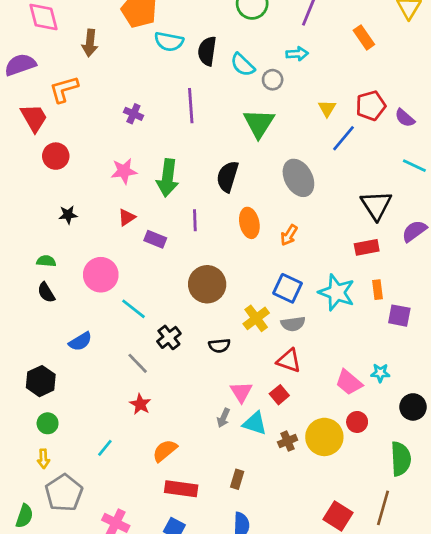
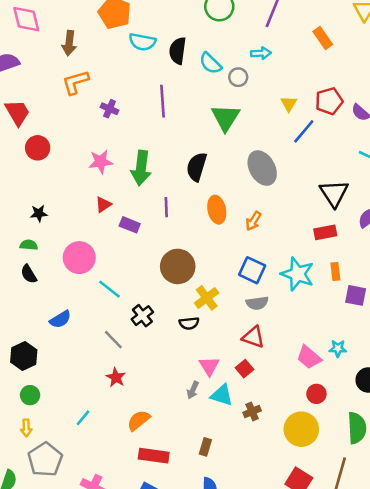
orange L-shape: (64, 89) -> (75, 82), moved
black star: (68, 215) -> (39, 213), moved
yellow cross: (256, 318) -> (207, 298), moved
yellow circle: (324, 437) -> (301, 429), moved

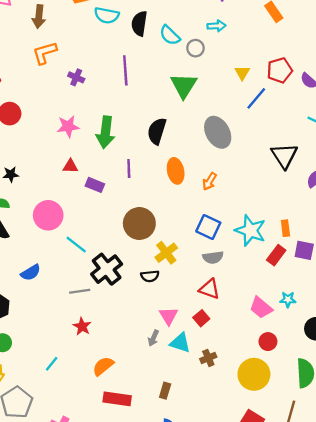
red triangle: (103, 205) -> (70, 166), turned 35
red rectangle: (325, 232) -> (276, 255), moved, turned -42
black cross: (142, 316) -> (107, 269), size x1.5
gray line: (113, 340) -> (80, 291), turned -54

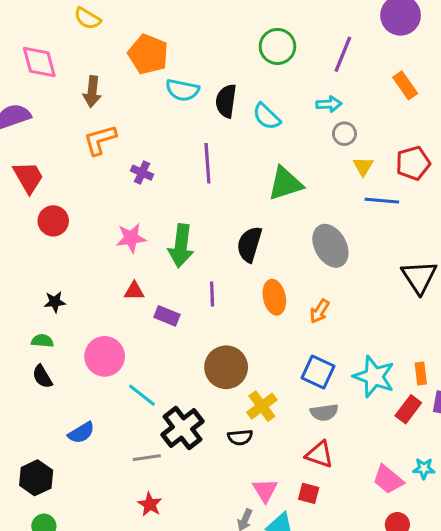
gray circle: (195, 48) -> (344, 134), moved
green triangle: (184, 86) -> (285, 184), turned 40
blue line: (256, 98) -> (382, 201), turned 55
red square: (201, 318) -> (309, 493), turned -35

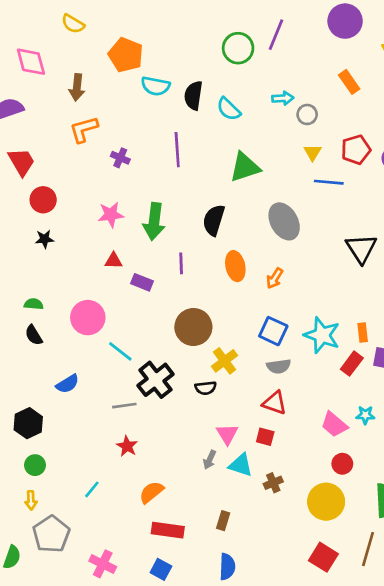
purple line: (343, 54) -> (276, 35), moved
gray circle: (344, 134) -> (307, 114), moved
black star: (55, 302) -> (44, 239), moved

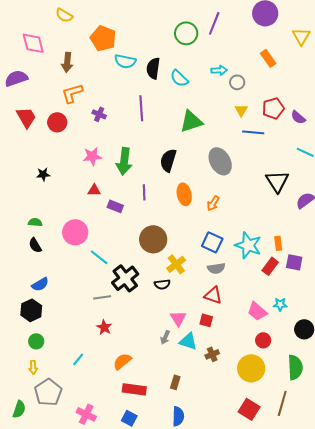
red circle: (43, 200) -> (57, 122), moved
blue semicircle: (67, 384) -> (40, 284), moved

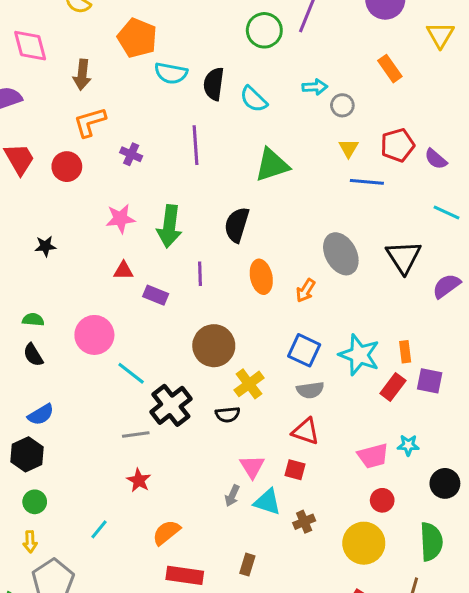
gray ellipse: (220, 161) -> (341, 254), moved
pink trapezoid: (257, 311) -> (373, 456), turned -55

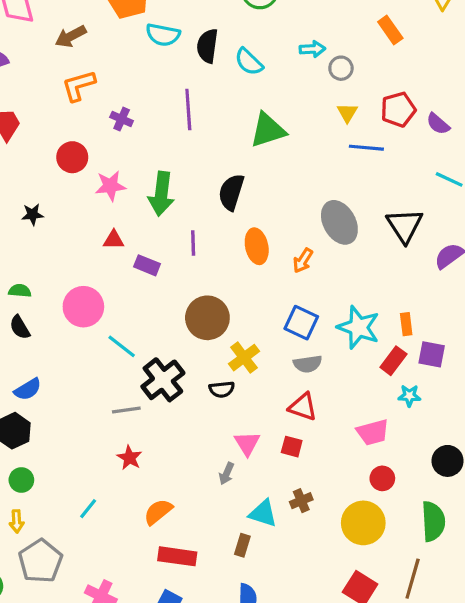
brown arrow: (82, 75) -> (71, 36), turned 56
red circle: (67, 167) -> (72, 157), moved
cyan star: (408, 445) -> (409, 396), moved
cyan triangle: (267, 502) -> (263, 513), moved

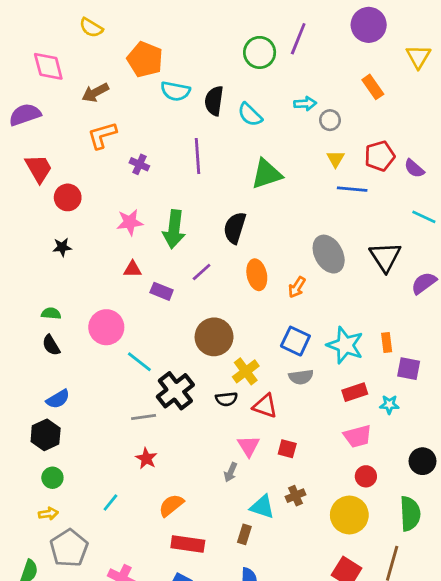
red circle: (72, 157) -> (68, 197), moved
purple line: (193, 243) -> (202, 272), turned 50
red rectangle: (393, 361) -> (355, 392), moved, turned 35
red triangle: (303, 407) -> (265, 406), moved
yellow arrow: (17, 521) -> (48, 514), turned -96

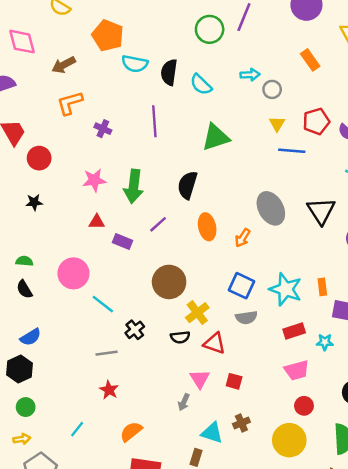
black cross: (175, 391) -> (135, 330), size x0.6

